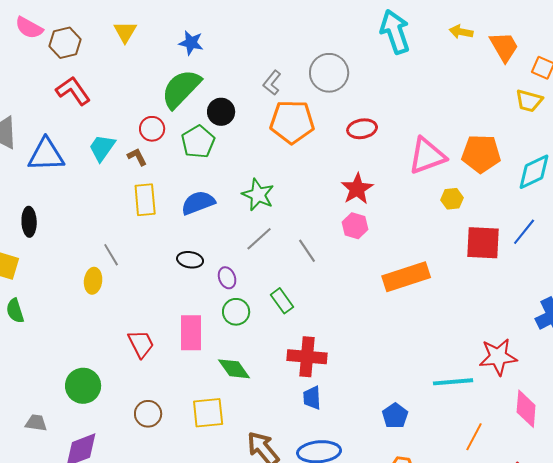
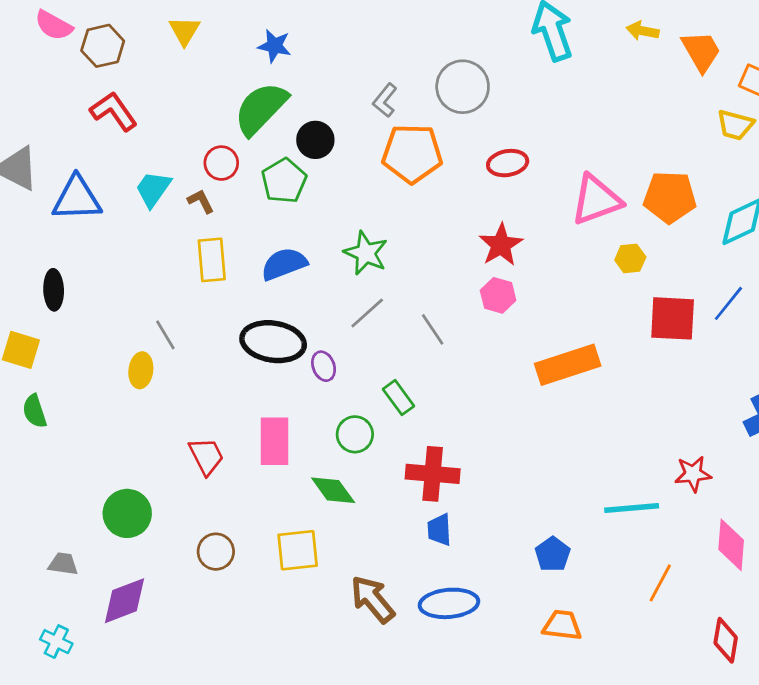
black ellipse: (190, 260) -> (273, 342), size x1.8
green circle: (236, 312) -> (355, 434), moved
red star: (498, 357) -> (693, 474), size x0.7

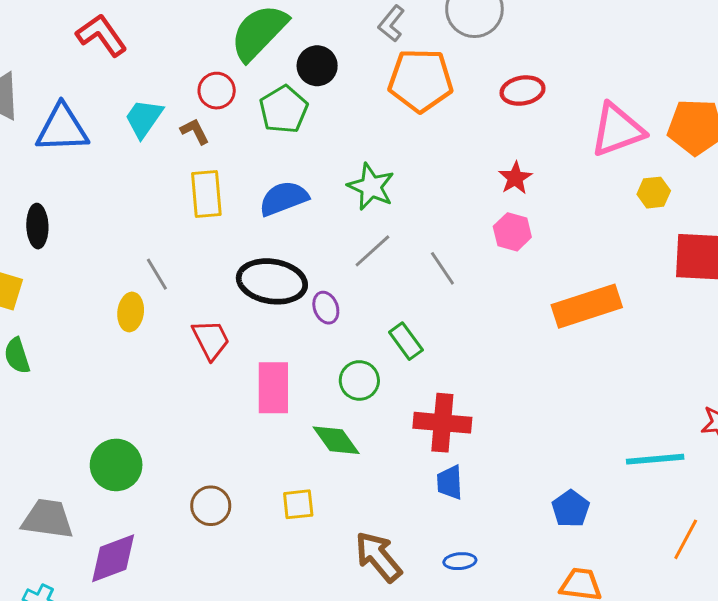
red star: (501, 245) -> (515, 178), size x0.7
red trapezoid: (206, 456) -> (211, 340), moved
yellow square: (298, 550) -> (298, 504), size x0.7
gray trapezoid: (63, 564) -> (48, 519), size x1.6
blue ellipse: (449, 603) -> (460, 561), size x0.5

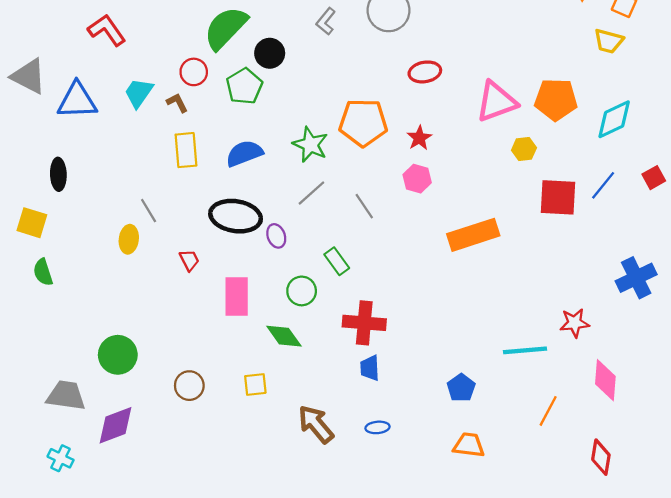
orange pentagon: (421, 80) -> (363, 123), moved
red trapezoid: (211, 340) -> (189, 260), size x0.7

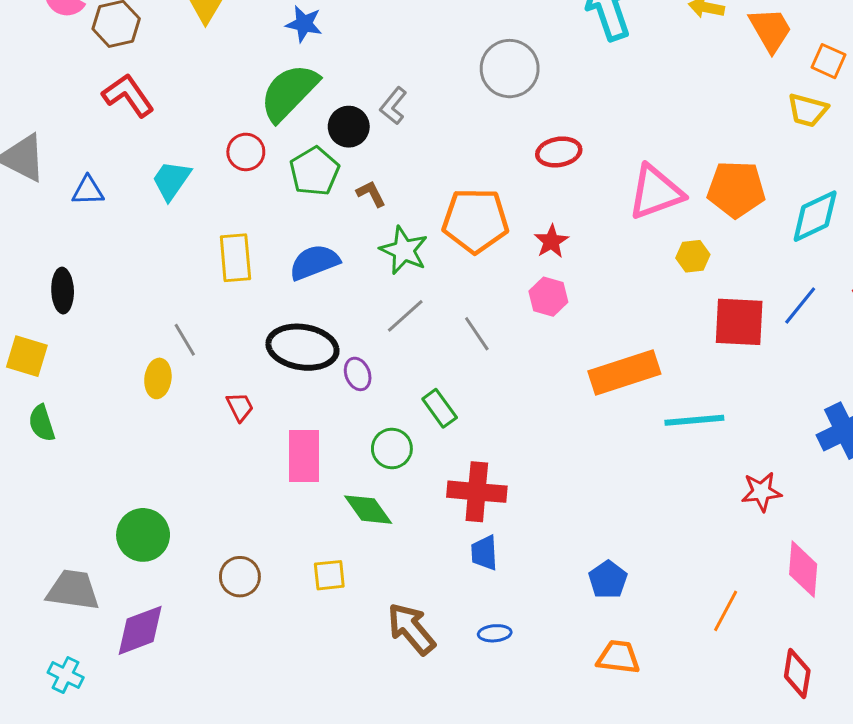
gray L-shape: (326, 21) -> (393, 106), moved
blue triangle: (77, 101) -> (88, 191), size x0.6
brown L-shape: (177, 103) -> (371, 194), moved
cyan line: (525, 350) -> (694, 420), moved

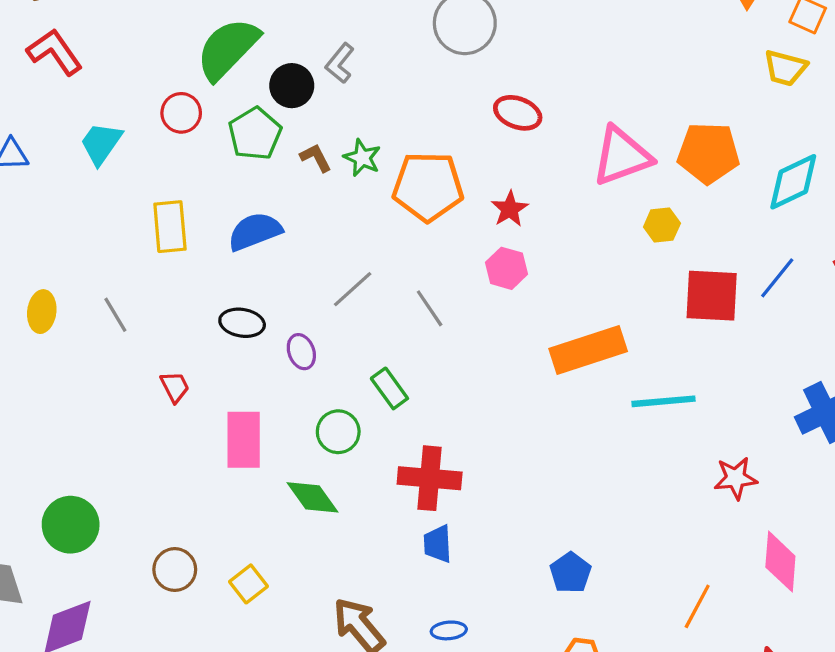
red ellipse: (559, 152) -> (518, 113), turned 30
green star: (404, 250) -> (362, 158), moved, size x0.7
black ellipse: (302, 347) -> (242, 323), size x0.6
yellow ellipse: (158, 378) -> (42, 312), moved
yellow square: (329, 575) -> (248, 584), moved, turned -32

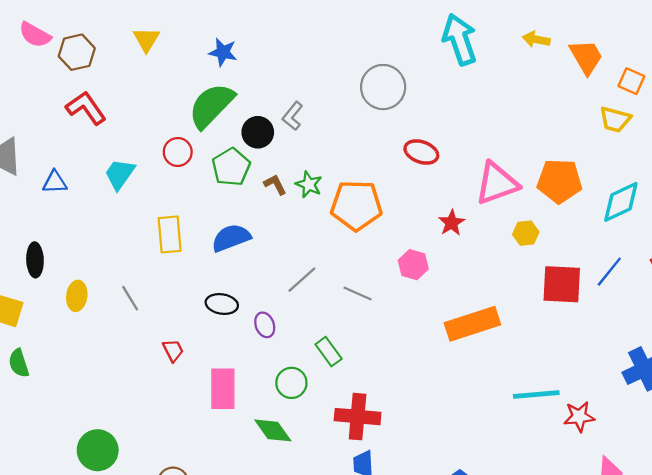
red star: (510, 209) -> (452, 223), moved
gray line: (430, 308) -> (358, 294), turned -32
cyan line: (663, 401) -> (536, 395), moved

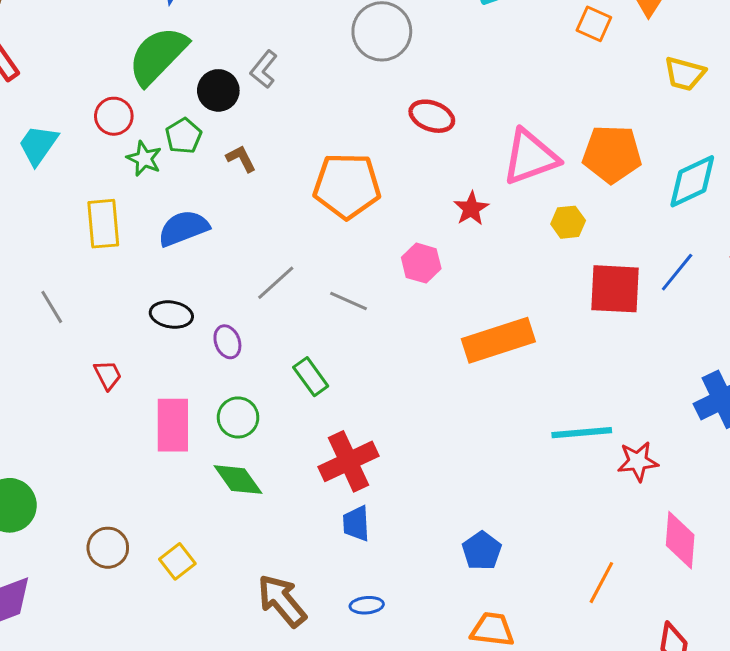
orange square: (631, 81) -> (594, 24), moved
green pentagon: (231, 167) -> (183, 136), size x0.7
green star: (309, 184) -> (144, 159), moved
green circle: (291, 383) -> (238, 417), moved
red cross: (358, 417) -> (349, 461), turned -30

